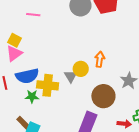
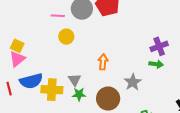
pink line: (33, 15) -> (58, 16), moved
yellow circle: (81, 69) -> (66, 37), moved
green star: (32, 96) -> (79, 94), moved

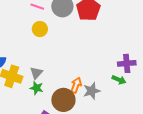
orange arrow: (103, 62) -> (76, 85), moved

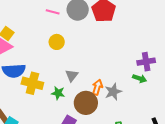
yellow circle: (40, 29) -> (57, 42), moved
gray triangle: (36, 73) -> (72, 75), moved

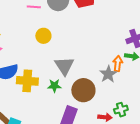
gray triangle: (72, 75) -> (64, 66), size x1.5
orange arrow: (97, 87) -> (118, 64), moved

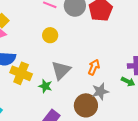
orange arrow: (118, 64) -> (94, 67), moved
brown circle: (83, 90) -> (86, 105), moved

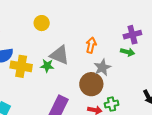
gray triangle: (61, 70) -> (60, 55), turned -40
green star: (45, 86) -> (47, 66), moved

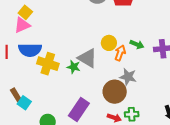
yellow circle: (42, 23) -> (109, 43), moved
green arrow: (127, 52) -> (137, 44), moved
gray star: (102, 67) -> (128, 77), turned 30

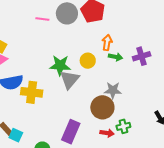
orange arrow: (120, 53) -> (107, 43), moved
gray triangle: (87, 58) -> (70, 80), turned 50
green star: (74, 67) -> (60, 65), moved, size x1.5

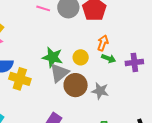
brown circle: (102, 107) -> (76, 85), moved

